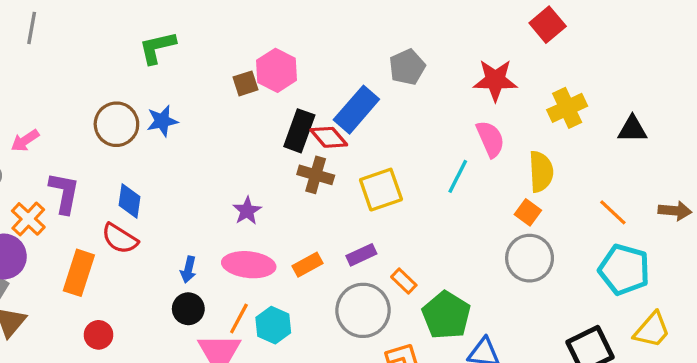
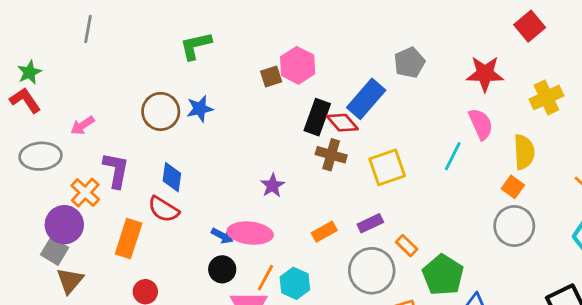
pink ellipse: (249, 265) -> (250, 233), moved
blue arrow: (188, 270) -> (222, 236), turned -75

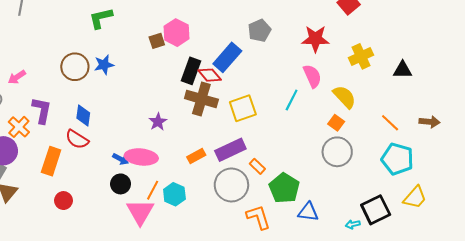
yellow semicircle: (524, 152) -> (344, 97), turned -40
brown cross: (331, 155) -> (201, 99), size x1.4
purple rectangle: (370, 223) -> (230, 150), size x1.6

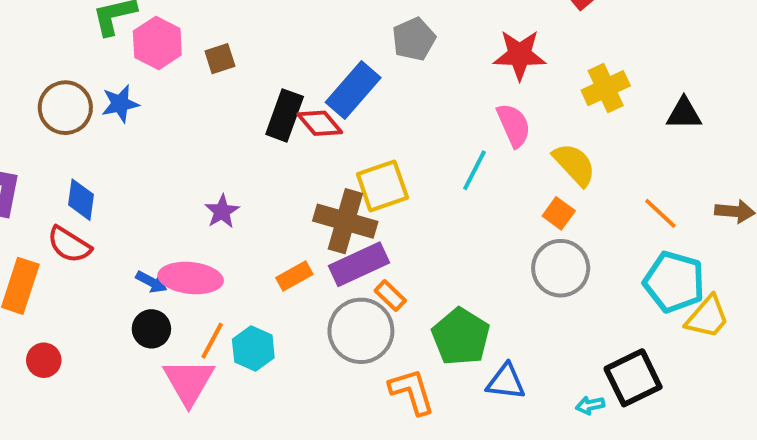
pink hexagon: (177, 33) -> (157, 43), moved
brown cross: (201, 99) -> (345, 221), moved
orange rectangle: (257, 166) -> (390, 296), moved
yellow trapezoid: (415, 197) -> (707, 317), moved

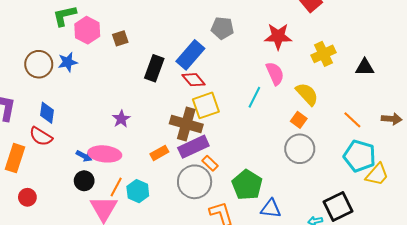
gray pentagon: (414, 39) -> (222, 28), turned 30
red diamond: (320, 123) -> (193, 80), moved

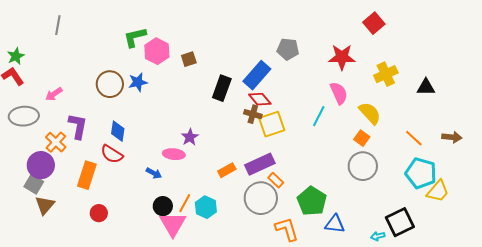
brown cross: (186, 124) -> (253, 114), moved, size x0.6
pink ellipse: (105, 154) -> (174, 154), moved, size x0.7
black circle: (84, 181) -> (163, 206), moved

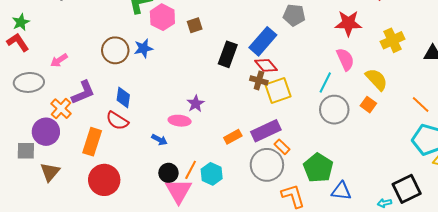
purple L-shape: (78, 126) -> (83, 93), turned 56
gray circle: (363, 166) -> (334, 110), moved
gray square: (34, 184) -> (26, 151), moved, turned -30
red circle: (99, 213) -> (104, 180), size x1.8

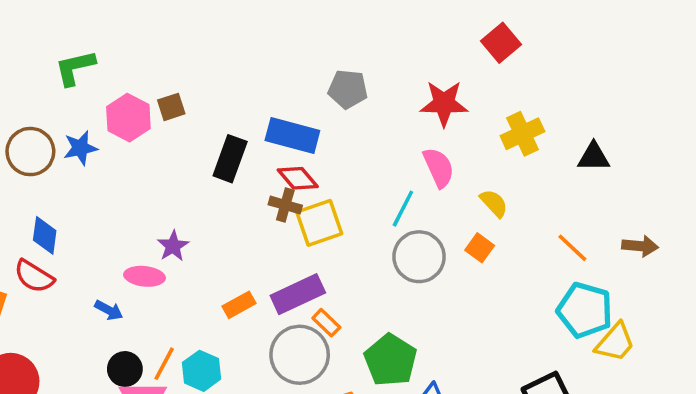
pink hexagon: (162, 17) -> (128, 118), moved
blue rectangle: (263, 41) -> (292, 135), turned 64
yellow semicircle: (376, 79) -> (494, 203), size x0.7

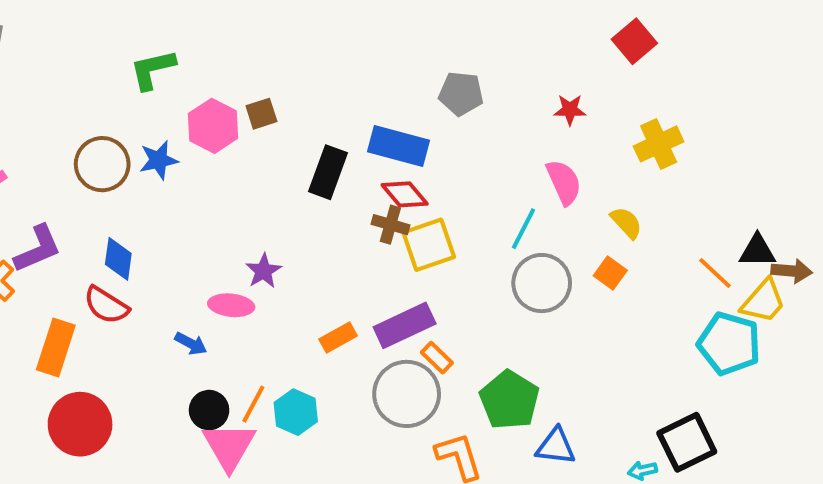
red star: (444, 103) -> (570, 110), size x0.6
black triangle: (594, 157) -> (757, 251), moved
yellow trapezoid: (615, 342) -> (763, 301), moved

